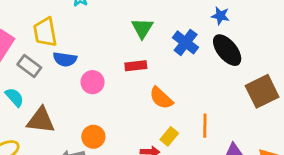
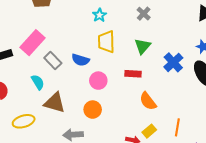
yellow trapezoid: (45, 32) -> (106, 42), moved
orange circle: (93, 137) -> (93, 110), moved

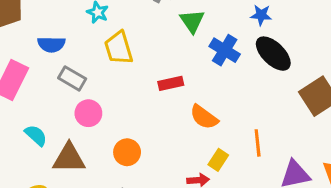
green triangle: (143, 46) -> (192, 21), moved
gray rectangle: (53, 60) -> (72, 78), moved
blue semicircle: (80, 60) -> (51, 44), moved
pink circle: (98, 81) -> (88, 113), moved

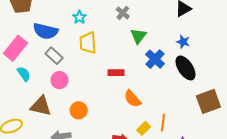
blue semicircle: (51, 44) -> (46, 31), size x1.4
cyan semicircle: (36, 135) -> (24, 74), moved
yellow rectangle: (218, 160) -> (144, 128), moved

